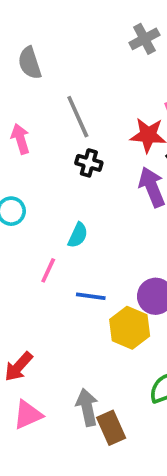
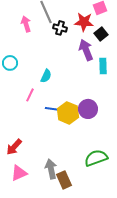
pink arrow: (20, 139) -> (26, 24), moved
black cross: (89, 163) -> (60, 28), moved
yellow hexagon: (130, 328) -> (68, 113), moved

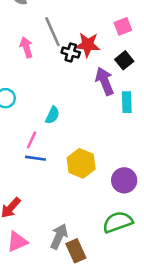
red star: (84, 22) -> (88, 45), moved
blue line: (53, 109) -> (35, 158), moved
purple circle: (88, 109) -> (124, 180), moved
gray arrow: (51, 169) -> (59, 236), turned 36

